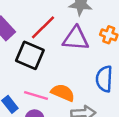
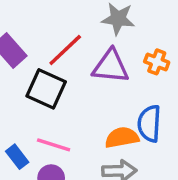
orange semicircle: (63, 93) -> (122, 138), moved, turned -35

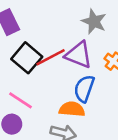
red line: (65, 50) -> (51, 57), moved
blue semicircle: (149, 123) -> (84, 89), moved

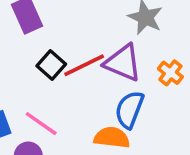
black square: (27, 58) -> (51, 65), size x0.7

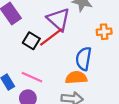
purple triangle: (123, 63) -> (59, 19), moved, turned 30
orange cross: (170, 73) -> (104, 32), turned -32

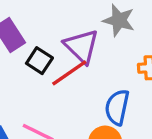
black square: (31, 41) -> (39, 61), moved

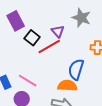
purple triangle: (82, 46) -> (58, 31), size x0.6

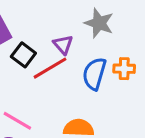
blue semicircle: (76, 69) -> (94, 74), moved

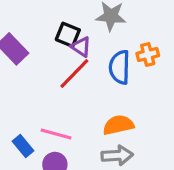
black square: (23, 55) -> (68, 35), moved

